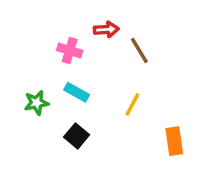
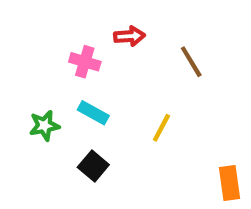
brown line: (139, 50) -> (191, 62), moved
orange rectangle: (174, 141) -> (229, 183), moved

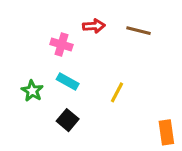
brown line: (191, 62) -> (139, 31), moved, turned -45
green star: (44, 126) -> (32, 91), turned -30

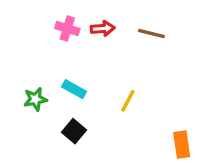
pink cross: (61, 45) -> (67, 28), moved
green star: (32, 91) -> (35, 99), turned 30

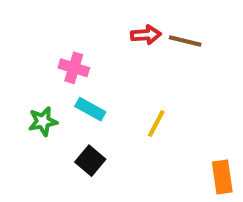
pink cross: (67, 28) -> (74, 68), moved
red arrow: (103, 28) -> (146, 35), moved

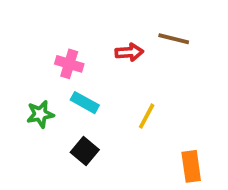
red arrow: (146, 35) -> (129, 52), moved
orange rectangle: (222, 177) -> (191, 166), moved

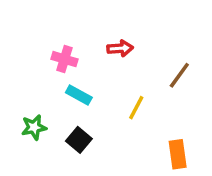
brown line: (174, 39) -> (179, 75), moved, turned -68
green star: (40, 114) -> (34, 127), moved

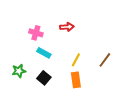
brown line: (179, 75) -> (105, 60), moved
orange rectangle: (178, 154) -> (76, 80), moved

